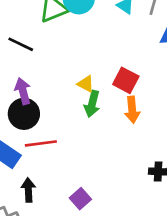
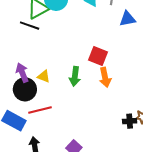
black line: (21, 44) -> (30, 26), moved
yellow triangle: (86, 84) -> (44, 76), moved

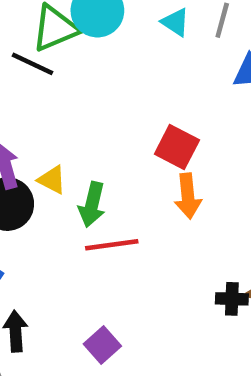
green arrow: (75, 76) -> (92, 205), moved
red line: (40, 110) -> (112, 245), moved

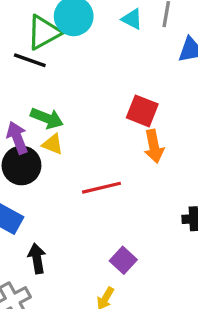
green arrow: (92, 205) -> (47, 118), moved, turned -76
purple square: (102, 345) -> (123, 260), moved

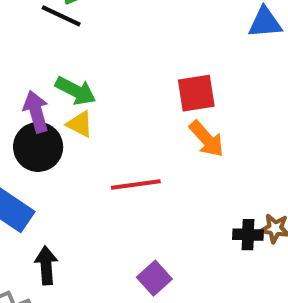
red square: (142, 111) -> (196, 93), turned -36
orange arrow: (154, 146) -> (207, 139), turned -36

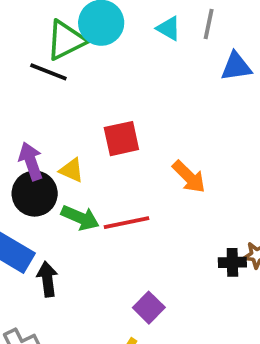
green arrow: (76, 91) -> (80, 218), moved
red square: (196, 93) -> (121, 139), moved
black arrow: (46, 265) -> (47, 279), moved

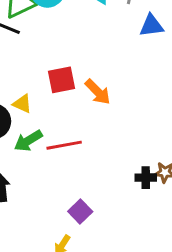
orange arrow: (189, 177) -> (98, 92), moved
green arrow: (80, 218) -> (28, 141), turned 124

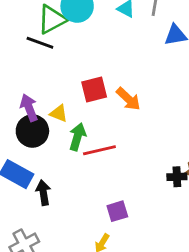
green arrow: (28, 141) -> (77, 137), moved, turned 140
purple square: (80, 211) -> (117, 211), turned 30

